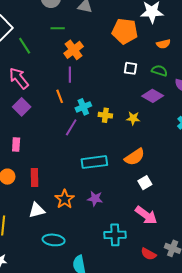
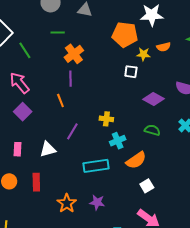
green semicircle: (159, 71) -> (152, 130), moved
cyan cross: (83, 107) -> (118, 141), moved
yellow star: (133, 118) -> (143, 54), moved
white triangle: (37, 210) -> (48, 149), moved

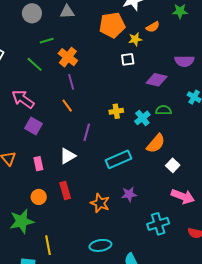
green line: (25, 50) -> (35, 64), moved
cyan cross: (118, 141) -> (142, 118), moved

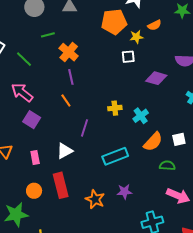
green line: (35, 64) -> (24, 59), moved
green semicircle: (164, 110) -> (167, 166), moved
white square: (173, 165) -> (179, 139), moved, turned 32
red rectangle: (65, 191) -> (61, 185), size x1.4

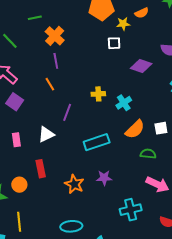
red rectangle: (61, 185) -> (41, 169), size x0.7
orange circle: (34, 191) -> (19, 185), moved

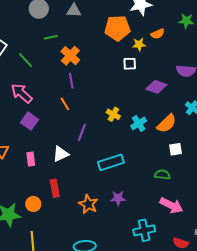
yellow cross: (98, 94) -> (113, 114), turned 32
orange semicircle: (135, 129) -> (167, 124), moved

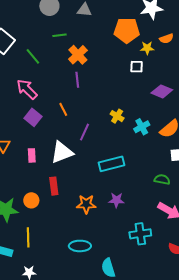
orange line: (65, 104) -> (63, 109), moved
white triangle: (61, 154) -> (62, 152), size x1.4
orange star: (88, 204) -> (86, 204), turned -30

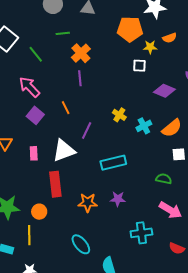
red rectangle: (54, 186) -> (55, 184), size x1.4
orange circle: (31, 200) -> (39, 212), moved
cyan ellipse: (80, 246) -> (81, 244), turned 50

